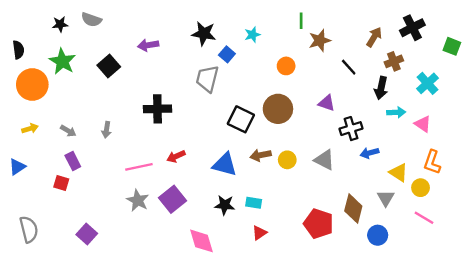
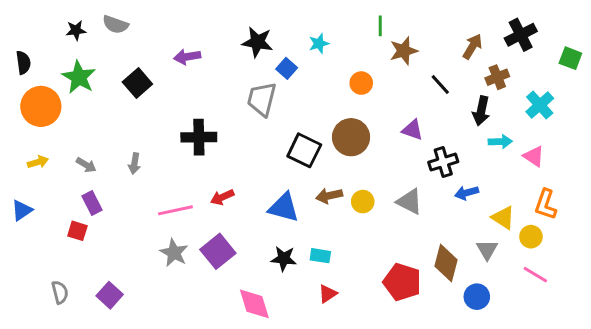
gray semicircle: (29, 229) -> (60, 292), moved, size x0.7

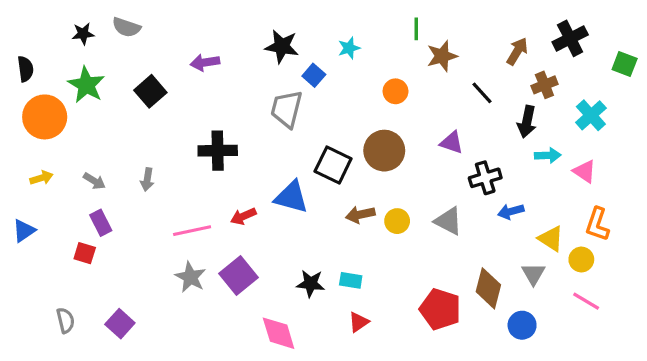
blue triangle: (284, 207) -> (291, 197), moved

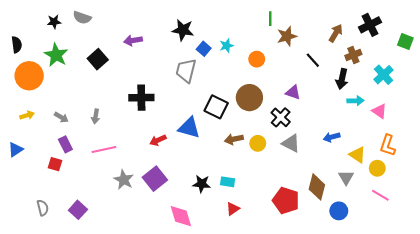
cyan star: (349, 48) -> (227, 46), moved
black cross: (485, 178) -> (281, 117), moved, turned -30
pink line: (192, 231) -> (104, 150), moved

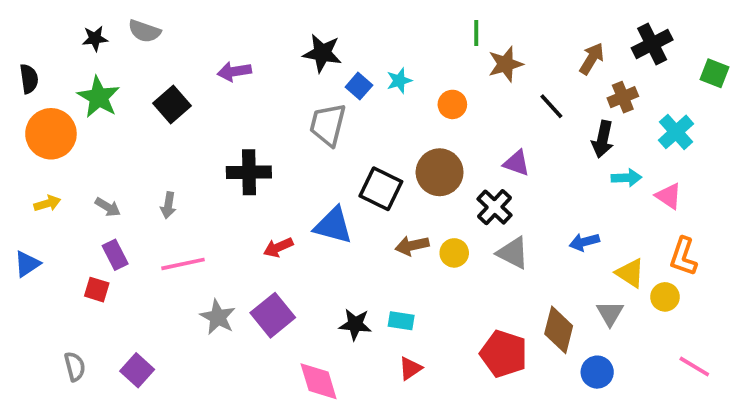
pink line: (380, 195) -> (694, 367), moved

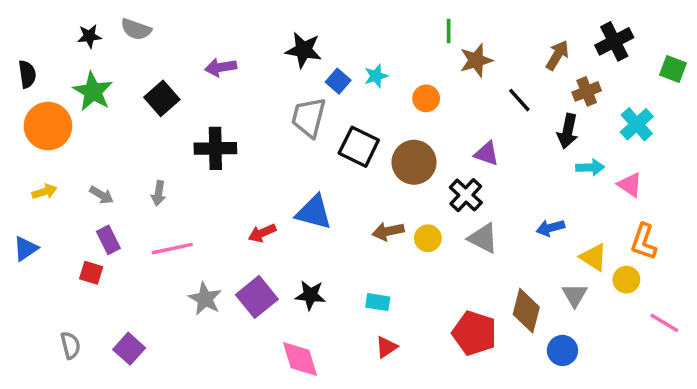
black cross: (249, 172) -> (215, 148), moved
black square: (381, 189) -> (359, 147), moved
black star: (355, 324) -> (310, 295), moved
pink line: (694, 367) -> (664, 323), moved

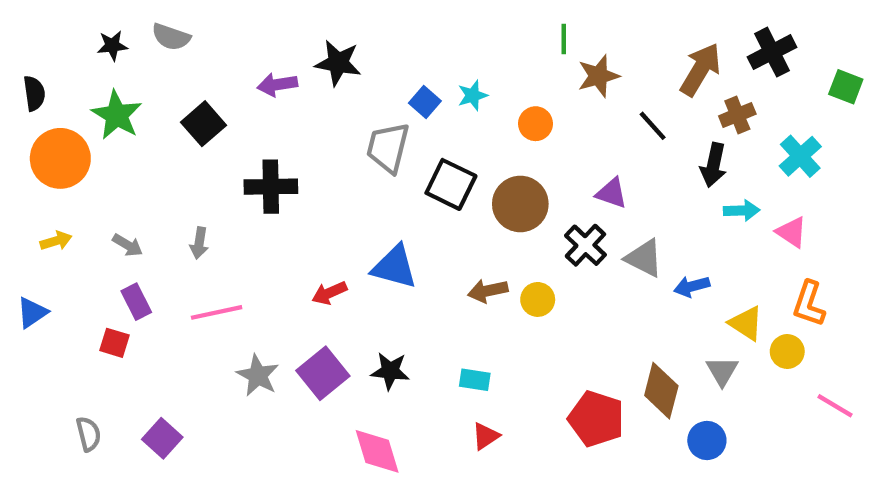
black star: (304, 50) -> (338, 63), moved
brown arrow: (557, 55) -> (700, 69), size x1.4
gray triangle: (483, 238) -> (644, 258), moved

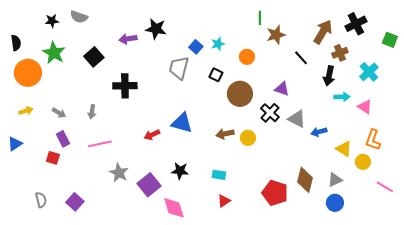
black square: (451, 184) -> (216, 75), moved, size x0.6
gray triangle: (722, 371) -> (335, 180), moved, turned 35
purple square: (323, 373) -> (149, 185), moved
blue circle: (707, 440) -> (335, 203), moved

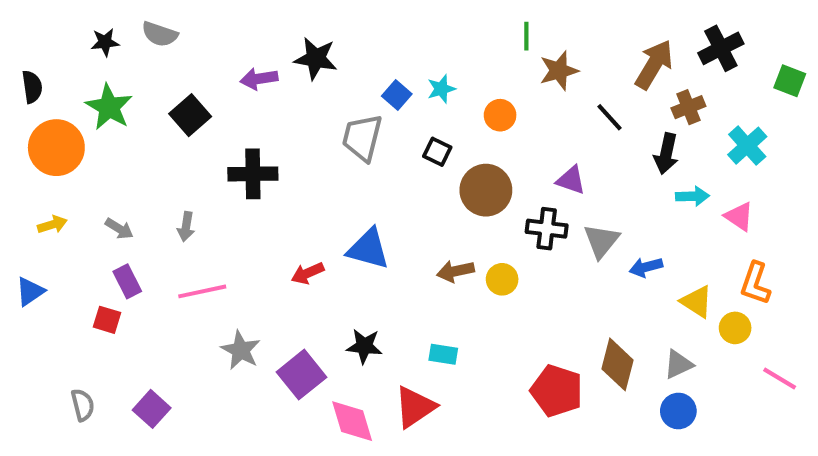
black cross: (270, 113) -> (547, 229), turned -36
gray triangle: (297, 119) -> (601, 241), turned 42
red triangle: (224, 201) -> (415, 407), moved, size x1.6

